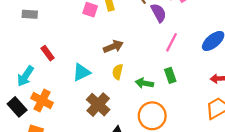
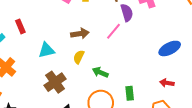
pink line: (171, 42) -> (114, 31), moved
green rectangle: (170, 75) -> (130, 93), moved

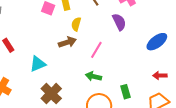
purple semicircle: (127, 13) -> (119, 22), moved
pink line: (114, 31) -> (96, 50), moved
yellow semicircle: (79, 57) -> (76, 24), moved

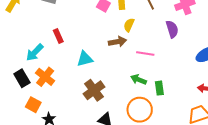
pink line: (96, 50) -> (145, 54), turned 60
green rectangle: (126, 92) -> (159, 88), moved

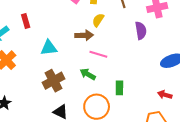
pink line: (145, 54) -> (98, 54), moved
green arrow: (139, 79) -> (88, 74), moved

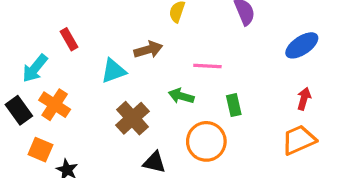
brown arrow: (84, 35) -> (148, 50), moved
pink line: (98, 54) -> (207, 66), moved
red arrow: (165, 95) -> (304, 99), turned 104

